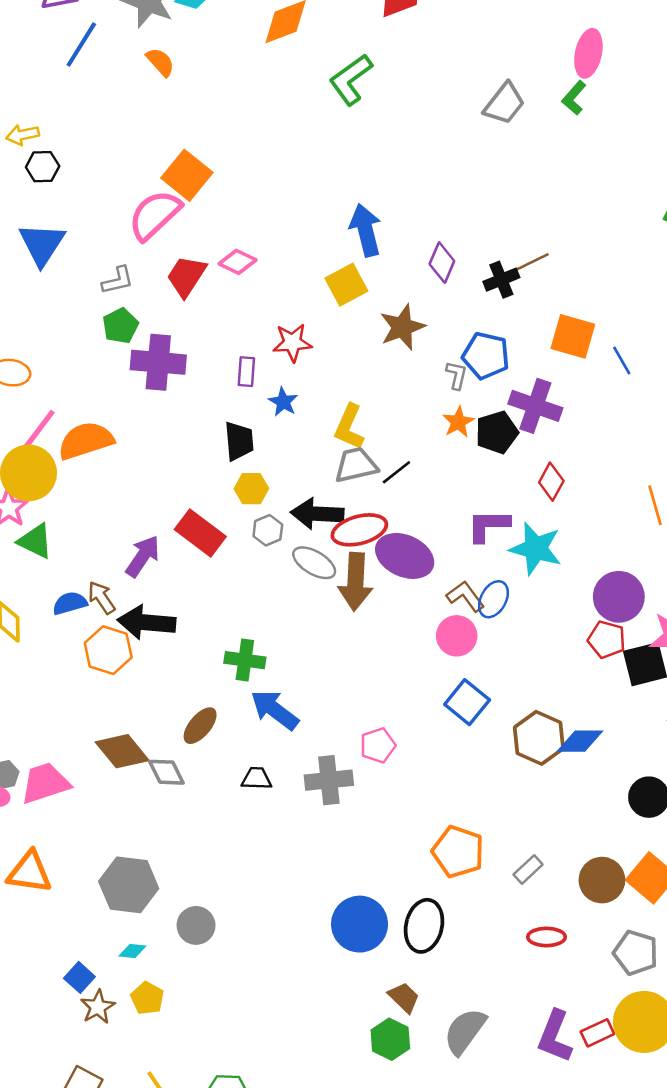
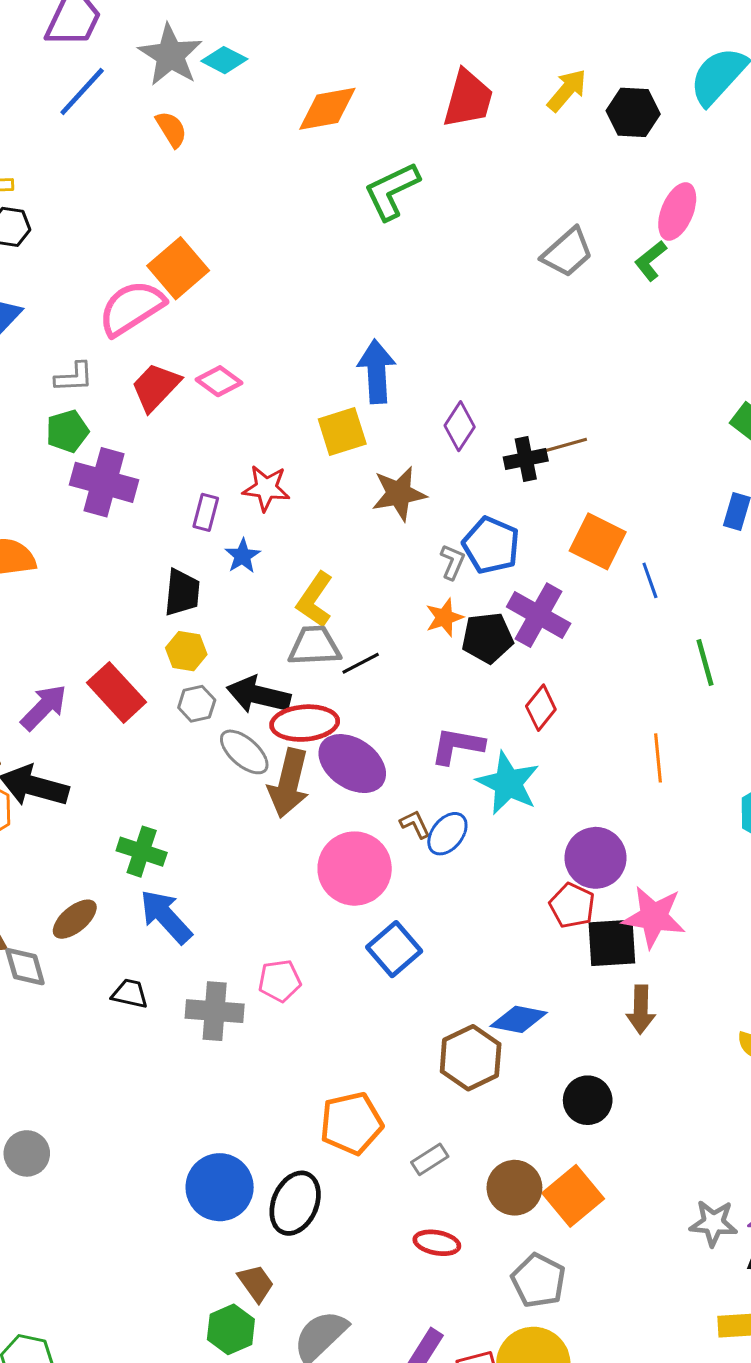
brown L-shape: (465, 596) -> (415, 824), size x0.7
pink circle: (457, 636) -> (355, 869), moved, size x1.5
brown hexagon: (539, 738) -> (471, 1058), moved
orange pentagon: (458, 852) -> (351, 1123), turned 30

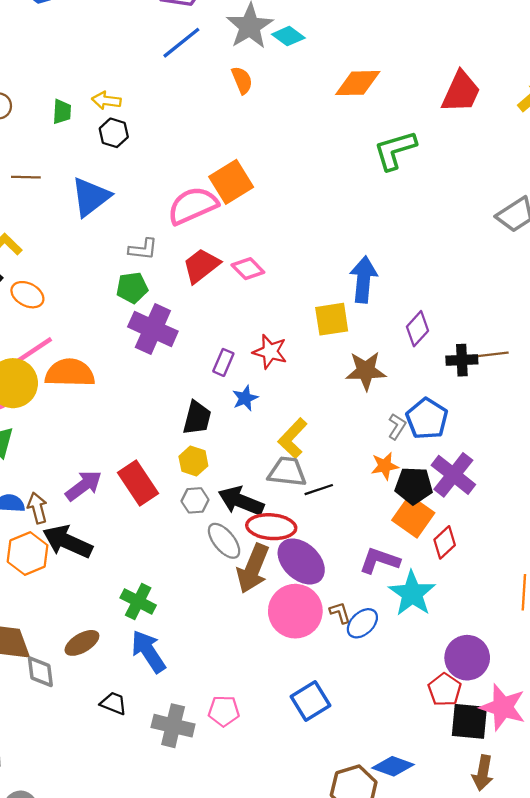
orange square: (598, 541) -> (413, 517), moved
pink circle: (355, 869) -> (295, 611), moved

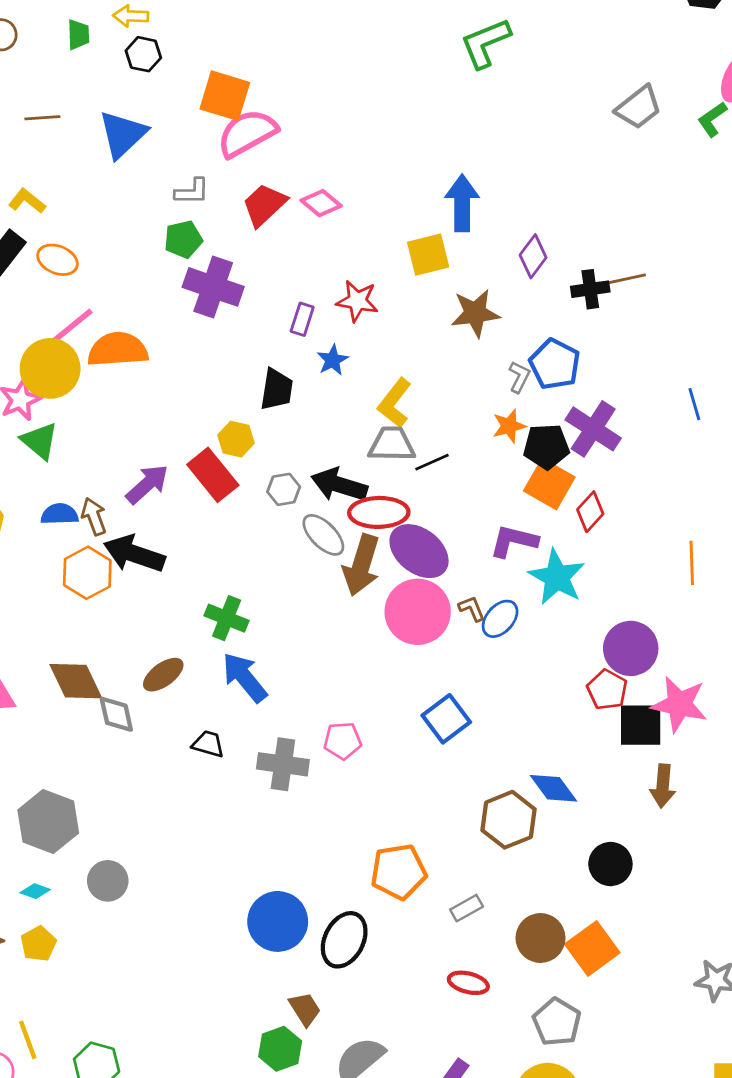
orange square: (231, 182) -> (225, 96), moved, turned -36
yellow hexagon: (193, 461) -> (236, 439), moved
blue diamond: (393, 766) -> (553, 788), turned 39

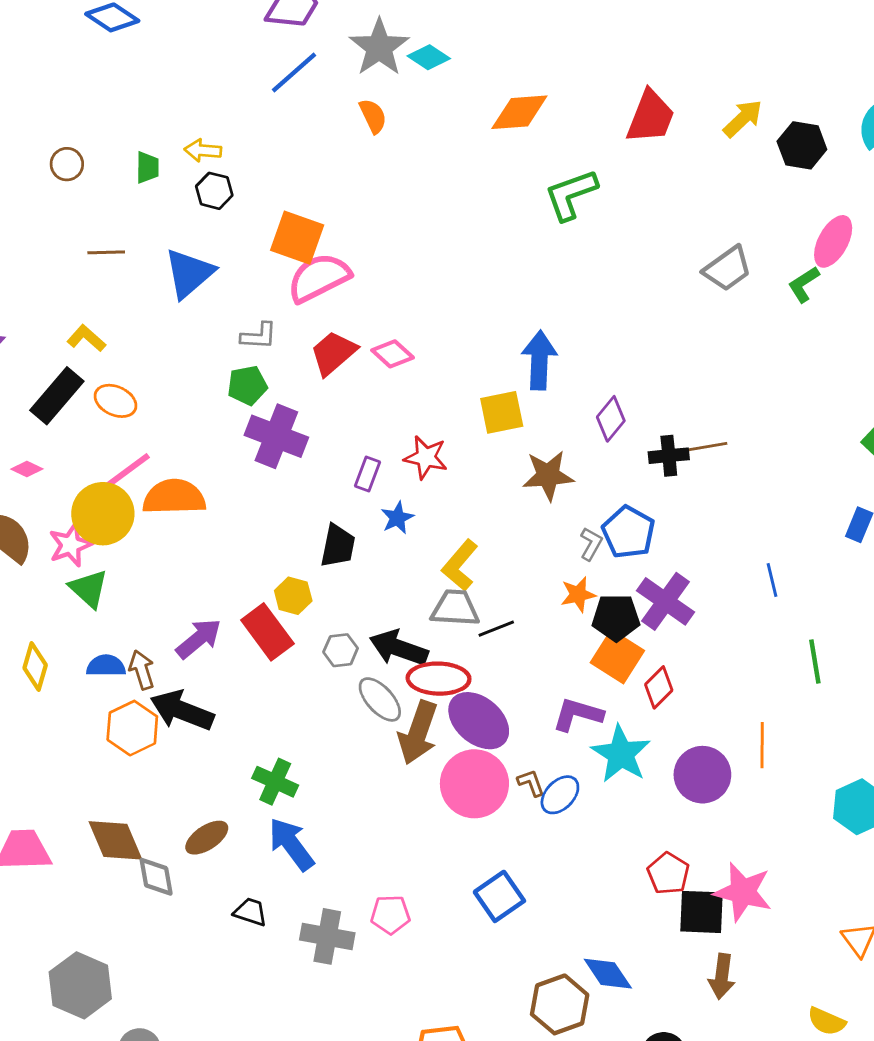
purple circle: (631, 648) -> (702, 775), moved

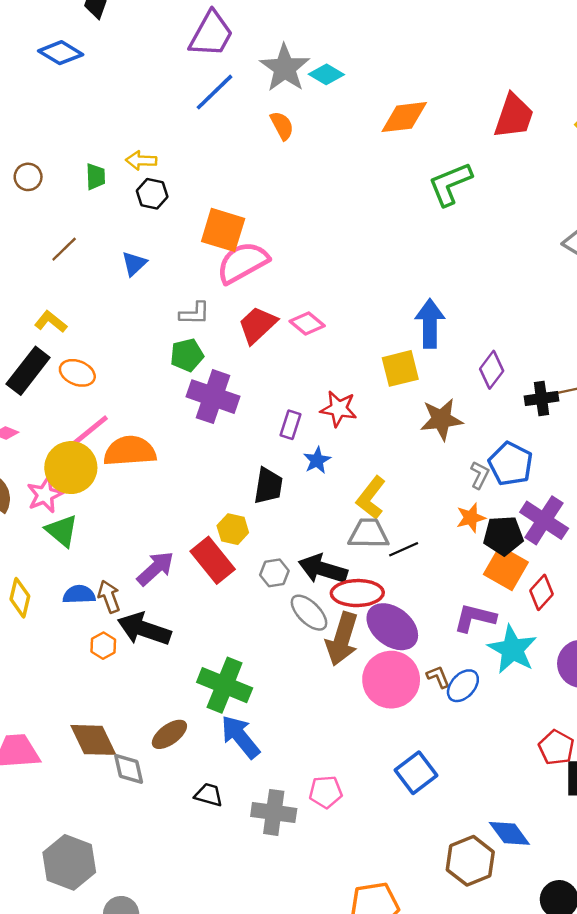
brown line: (106, 252) -> (64, 249), turned -40
blue triangle: (189, 273) -> (134, 264), size x0.6
orange hexagon: (132, 728) -> (103, 646), size x0.6
green cross: (275, 782) -> (225, 685), size x1.4

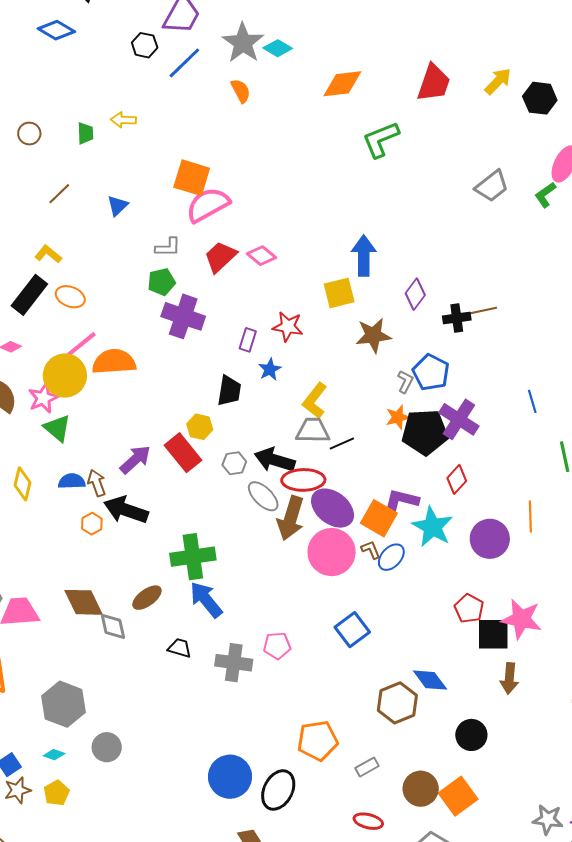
black hexagon: (152, 194) -> (145, 45), moved
black pentagon: (503, 536) -> (425, 432), size x1.4
orange square: (506, 568) -> (379, 518), moved
green cross: (225, 685) -> (193, 557), turned -30

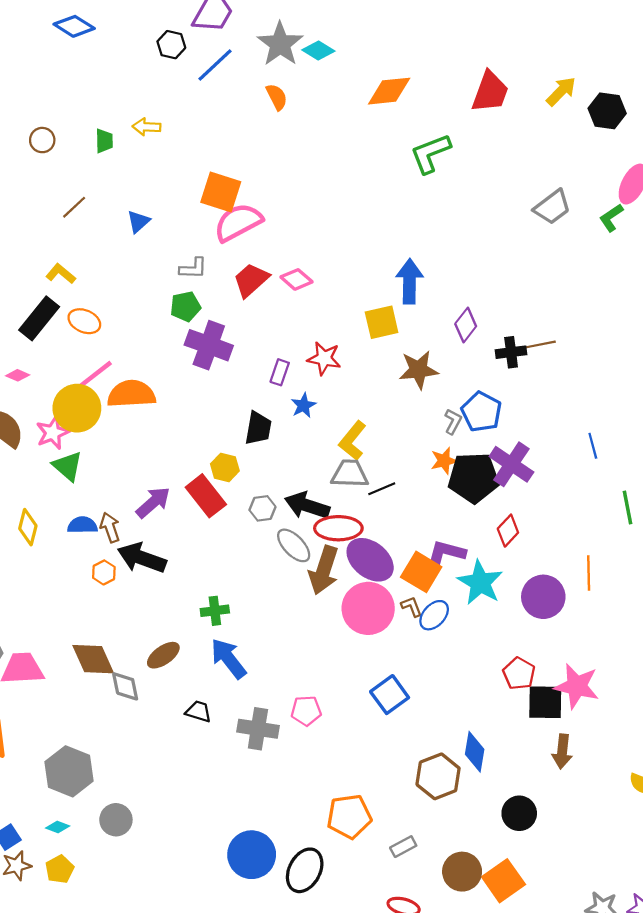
green cross: (193, 557) -> (215, 611), size x0.6
blue diamond: (430, 680) -> (475, 752), turned 45

